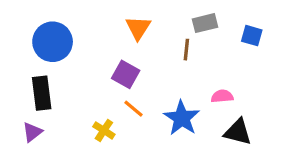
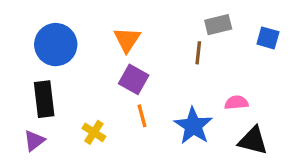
orange triangle: (138, 28) -> (127, 40), moved
orange line: (133, 109) -> (142, 116), turned 35
yellow cross: (104, 130) -> (94, 132), moved

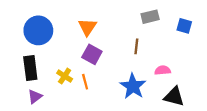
brown line: (198, 53) -> (136, 46), moved
orange line: (142, 116) -> (85, 82), moved
yellow cross: (94, 132) -> (65, 76), moved
purple triangle: (34, 141) -> (35, 97), moved

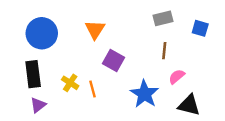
brown line: (136, 46) -> (164, 51), moved
purple square: (92, 54) -> (114, 60), moved
pink semicircle: (163, 70) -> (177, 77), turned -35

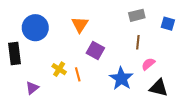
black rectangle: (33, 74) -> (15, 54), moved

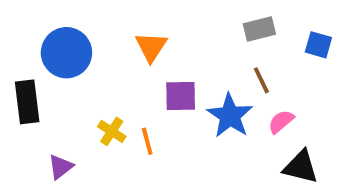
brown line: (138, 42) -> (261, 80), turned -32
purple square: (95, 50) -> (181, 96), turned -30
blue star: (121, 78) -> (230, 116), moved

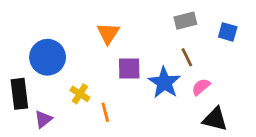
blue circle: (66, 53) -> (48, 57), moved
black rectangle: (27, 102) -> (19, 94), moved
orange line: (147, 141) -> (105, 112), moved

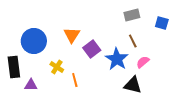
orange triangle: (108, 33) -> (72, 35), moved
purple square: (129, 68) -> (92, 49), turned -36
purple triangle: (43, 119) -> (31, 85), turned 40
black triangle: (215, 119) -> (133, 85), moved

